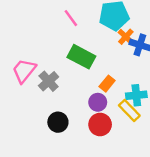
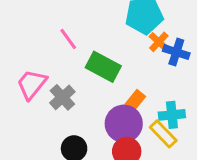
pink line: (71, 18) -> (68, 39), moved
purple circle: (98, 102) -> (124, 124), size x1.6

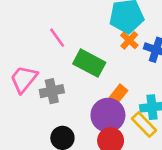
orange cross: (159, 42) -> (129, 40), moved
gray cross: (62, 97) -> (52, 91), turned 30

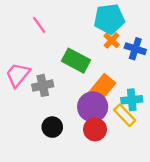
pink line: (57, 38) -> (39, 25), moved
orange rectangle: (119, 94) -> (102, 88), size x1.6

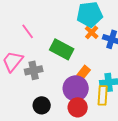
pink line: (39, 25) -> (28, 31), moved
orange rectangle: (102, 88) -> (84, 72), size x0.6
yellow rectangle: (125, 115) -> (103, 95), turned 48

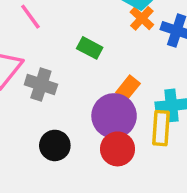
green rectangle: (62, 49) -> (90, 48), size x0.6
gray cross: (34, 70) -> (41, 85), turned 30

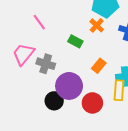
orange cross: (142, 18) -> (97, 25), moved
purple circle: (114, 116) -> (69, 86), moved

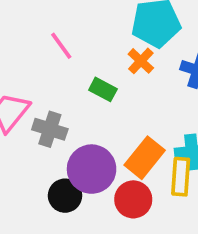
pink line: (39, 22) -> (61, 46), moved
orange rectangle: (99, 66) -> (145, 158), moved, size x1.5

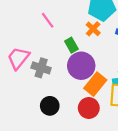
green rectangle: (103, 89) -> (71, 45), turned 32
purple circle: (92, 169) -> (81, 66), moved

